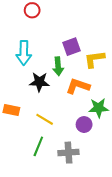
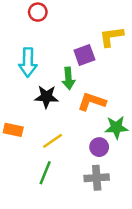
yellow L-shape: (94, 59) -> (111, 37), moved
yellow line: (45, 119) -> (53, 141), turned -66
gray cross: (68, 153) -> (97, 178), moved

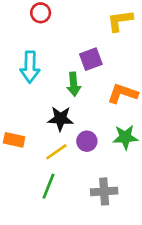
yellow L-shape: (111, 37) -> (120, 21), moved
black star: (46, 97) -> (60, 119), moved
orange L-shape: (92, 102) -> (123, 94), moved
purple circle: (99, 147) -> (87, 141), moved

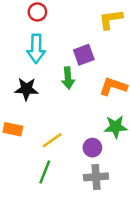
cyan arrow: (30, 67) -> (36, 49), moved
black star: (60, 119) -> (26, 89), moved
purple circle: (87, 141) -> (92, 148), moved

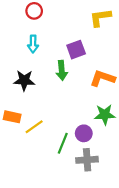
cyan arrow: (36, 49) -> (33, 44), size x0.7
yellow line: (52, 140) -> (34, 127), moved
green line: (45, 172) -> (63, 143), moved

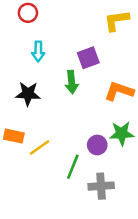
red circle: (34, 11) -> (28, 13), moved
purple circle: (84, 133) -> (97, 145), moved

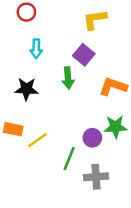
yellow L-shape: (116, 21) -> (95, 19), moved
purple square: (88, 58) -> (84, 55), turned -30

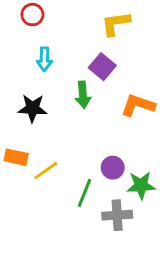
green star: (116, 127) -> (141, 185), moved

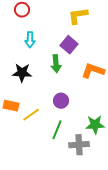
purple circle: (113, 168) -> (61, 101), moved

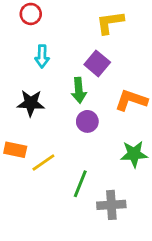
purple circle: (61, 101) -> (87, 121), moved
green star: (95, 125) -> (134, 154), moved

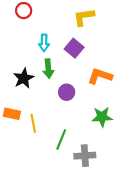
cyan arrow: (42, 56) -> (44, 43), moved
green arrow: (79, 90) -> (48, 69), moved
black star: (31, 103) -> (24, 78), turned -30
yellow line: (43, 162) -> (33, 123), turned -66

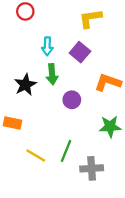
yellow line: (33, 123) -> (36, 156), moved, turned -48

